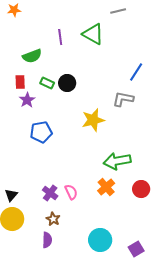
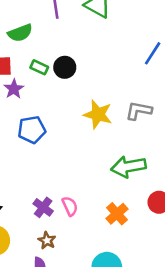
gray L-shape: (123, 99) -> (139, 111), moved
yellow star: (93, 120) -> (98, 114), turned 30
orange cross: (106, 187) -> (117, 214), moved

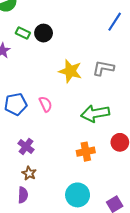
blue pentagon: (32, 130) -> (16, 104), moved
pink semicircle: (70, 206) -> (46, 104), moved
orange cross: (117, 214) -> (86, 152), turned 30

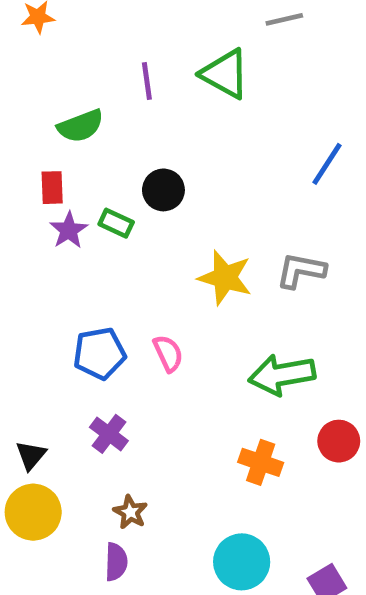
green rectangle: (23, 33) -> (116, 223), moved
purple cross: (26, 146) -> (109, 434), moved
orange cross: (86, 152) -> (261, 462), turned 30

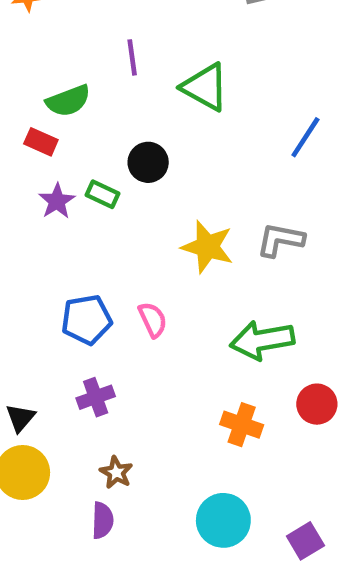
green triangle: (225, 74) -> (205, 87), moved
red rectangle: (52, 188) -> (41, 142), moved, turned -64
purple cross: (109, 434) -> (96, 397), turned 33

